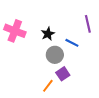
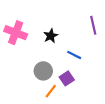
blue line: (72, 43) -> (74, 55), moved
gray circle: (55, 55) -> (43, 71), moved

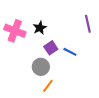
black star: (51, 36) -> (40, 28), moved
purple square: (67, 78) -> (51, 48), moved

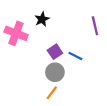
black star: (40, 28) -> (42, 19), moved
gray circle: (41, 67) -> (55, 72), moved

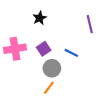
pink cross: (16, 33) -> (15, 49), moved, turned -30
purple square: (55, 52) -> (44, 49), moved

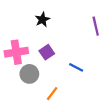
blue line: (71, 53) -> (76, 67), moved
gray circle: (52, 68) -> (29, 74), moved

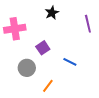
black star: (42, 20) -> (52, 13), moved
pink cross: (16, 52) -> (15, 29), moved

